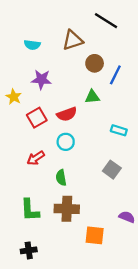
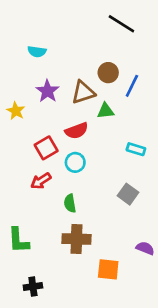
brown triangle: (73, 40) -> (83, 92), moved
purple star: (41, 79) -> (47, 91), turned 30
red square: (37, 118) -> (46, 148), moved
green L-shape: (30, 210) -> (18, 240), moved

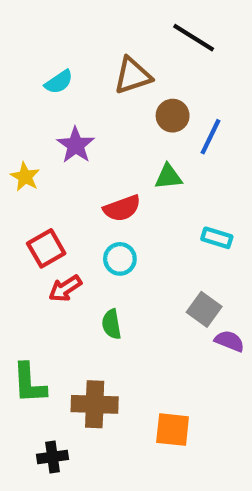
cyan semicircle: (37, 51) -> (59, 82), turned -42
brown triangle: (83, 92) -> (133, 76), moved
red square: (46, 148) -> (46, 248), moved
brown cross: (77, 239) -> (95, 404), moved
purple semicircle: (145, 248) -> (229, 341), moved

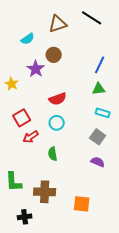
brown triangle: (133, 76) -> (58, 24), moved
brown circle: (173, 116) -> (54, 55), moved
green triangle: (168, 177) -> (99, 89), moved
gray square: (204, 309) -> (98, 137), moved
purple semicircle: (229, 341) -> (98, 162), moved

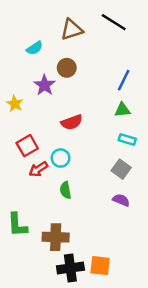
cyan circle: (57, 123) -> (61, 158), moved
orange square: (82, 204) -> (100, 266), moved
black cross: (25, 217) -> (70, 268), moved, size x1.5

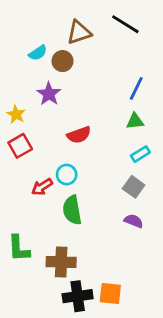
brown circle: (67, 68) -> (63, 61), moved
cyan rectangle: (127, 140) -> (140, 154), turned -49
red square: (27, 146) -> (20, 146), moved
green semicircle: (65, 190) -> (72, 210), size x1.5

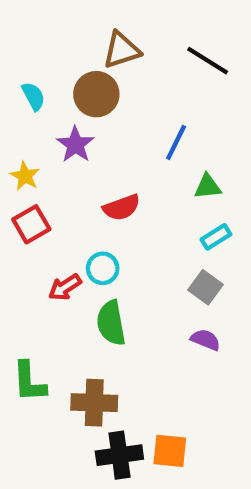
black line: (125, 24) -> (208, 61), moved
cyan semicircle: (38, 53) -> (33, 96), moved, turned -84
brown circle: (63, 61) -> (96, 94), size x1.4
blue line: (136, 88) -> (176, 142), moved

